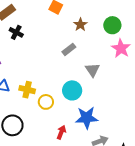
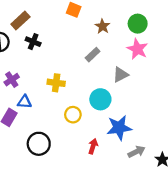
pink star: (121, 48) -> (137, 49), moved
gray triangle: (93, 70) -> (121, 75), turned 42
yellow cross: (27, 90) -> (56, 83), moved

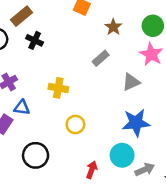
cyan circle: (100, 99) -> (122, 155), moved
blue star: (119, 128) -> (136, 123), moved
red arrow: (93, 146) -> (92, 170), moved

